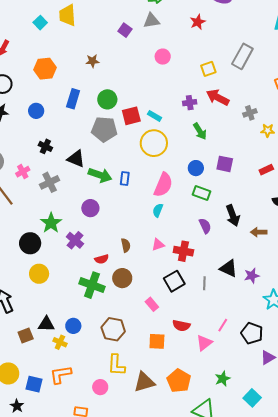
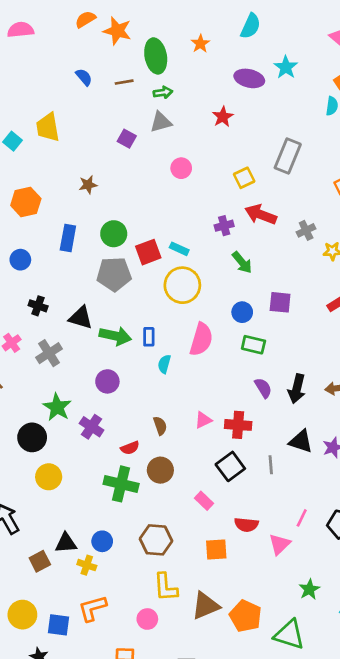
cyan semicircle: (158, 210) -> (164, 364), moved
black arrow: (233, 215) -> (297, 389), moved, turned 40
orange pentagon: (179, 381) -> (246, 616), moved

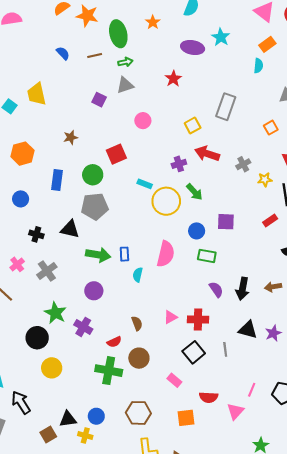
red square: (148, 252) -> (116, 154), moved
yellow circle: (182, 285) -> (166, 201), moved
black triangle: (81, 318) -> (70, 229), moved

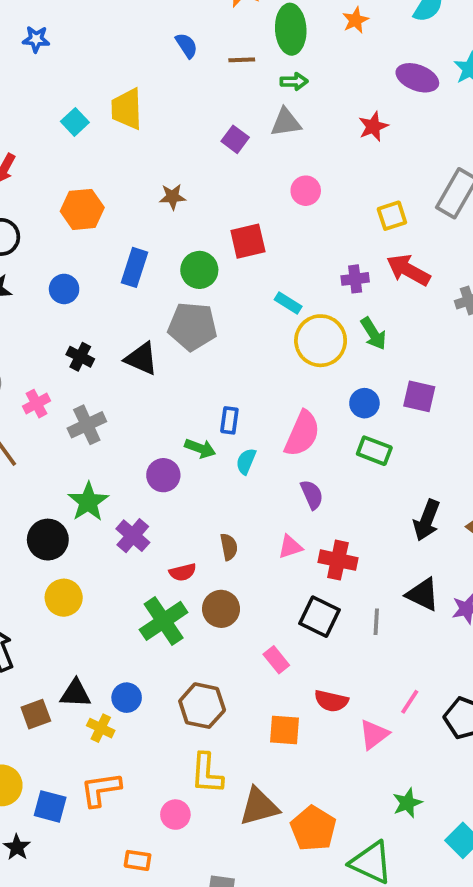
green arrow: (98, 255) -> (200, 448), moved, size x0.7
purple semicircle: (216, 289) -> (312, 495), moved
black square: (194, 352) -> (320, 617), turned -35
green cross: (109, 371) -> (164, 621), turned 35

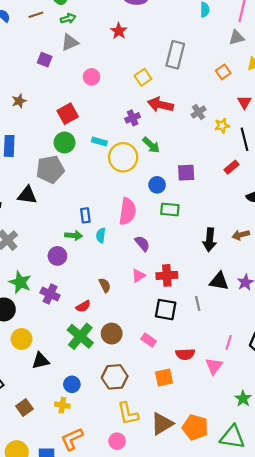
green circle: (199, 270) -> (64, 142), moved
brown circle: (221, 609) -> (112, 334), moved
black triangle: (75, 693) -> (41, 361), moved

